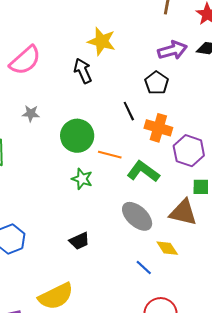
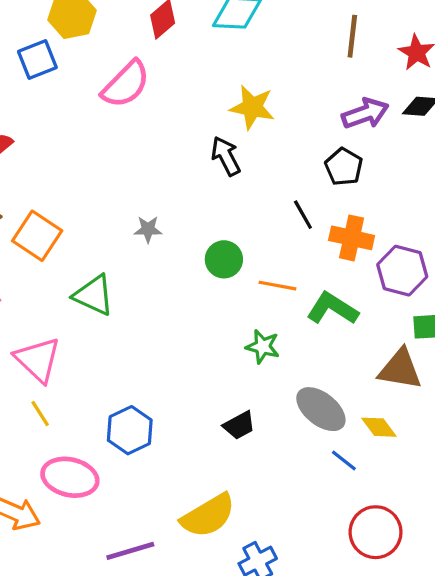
pink semicircle: (25, 60) -> (126, 84), moved
green circle: (77, 136) -> (224, 259), size x0.7
green star: (82, 179) -> (263, 347), moved
gray ellipse: (137, 216) -> (321, 409), moved

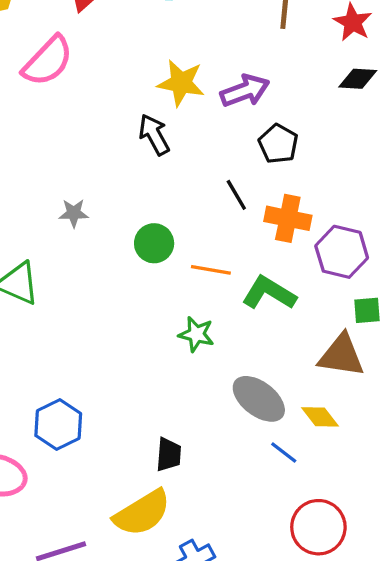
purple arrow: (365, 113) -> (245, 91), moved
black trapezoid: (239, 425) -> (169, 454), moved, turned -56

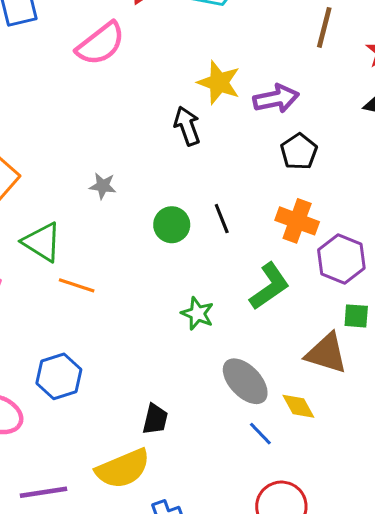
black line: (236, 195) -> (222, 219), moved
orange line: (211, 270) -> (77, 285), moved
green L-shape: (269, 293) -> (269, 286), turned 105

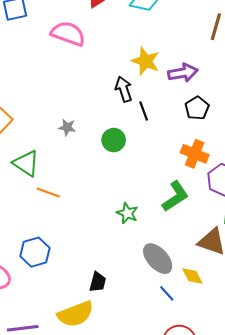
pink semicircle: (101, 44) -> (68, 34), turned -124
black line: (222, 219) -> (144, 111), moved
green circle: (172, 225) -> (114, 140), moved

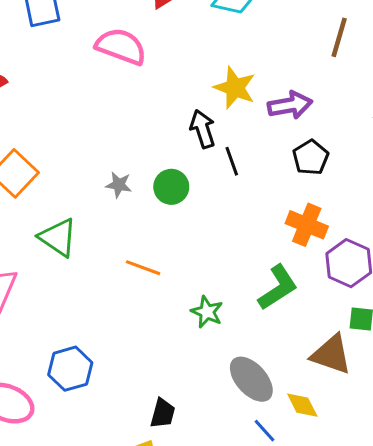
green circle: (114, 140) -> (171, 187), moved
orange line: (48, 192) -> (143, 268), moved

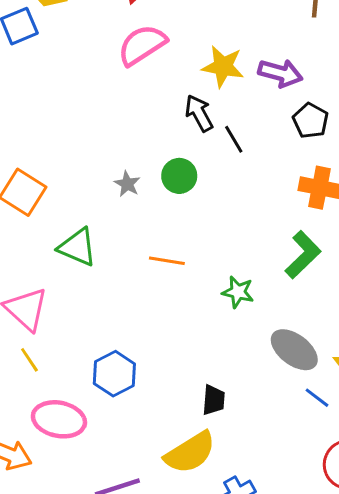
pink semicircle: (121, 46) -> (142, 45), moved, turned -42
purple arrow: (290, 105) -> (280, 73), turned 36
gray star: (119, 185) -> (127, 184), turned 30

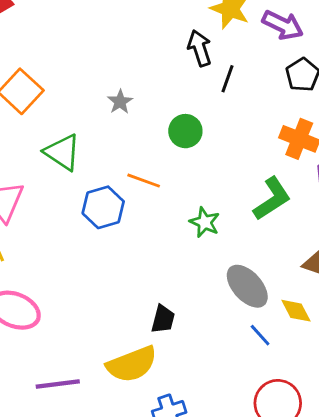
black line: (234, 139) -> (228, 79), turned 40
green circle: (179, 176) -> (185, 131), moved
blue hexagon: (114, 374) -> (103, 207), moved

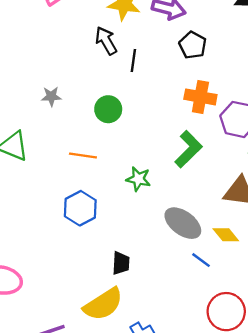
gray star: (120, 102) -> (51, 96), turned -30
blue hexagon: (103, 207) -> (80, 208), moved

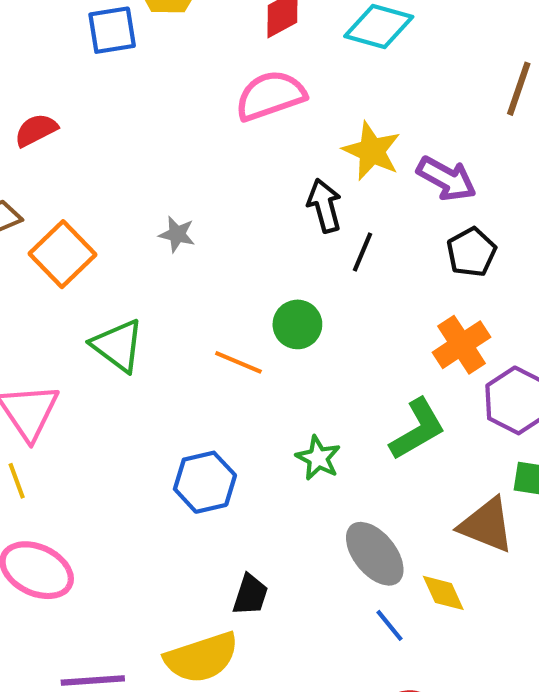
gray star: (51, 96) -> (177, 234), moved
orange cross: (200, 97) -> (462, 345), turned 32
orange line: (83, 156) -> (238, 362), moved

